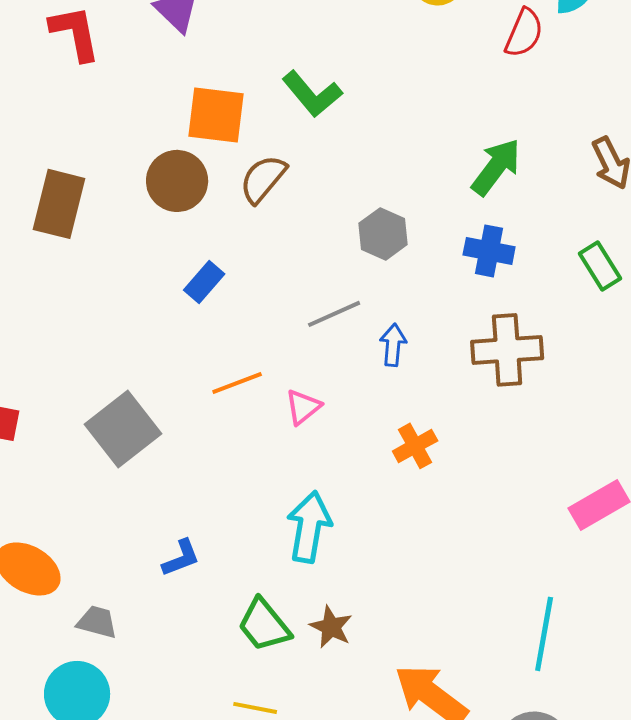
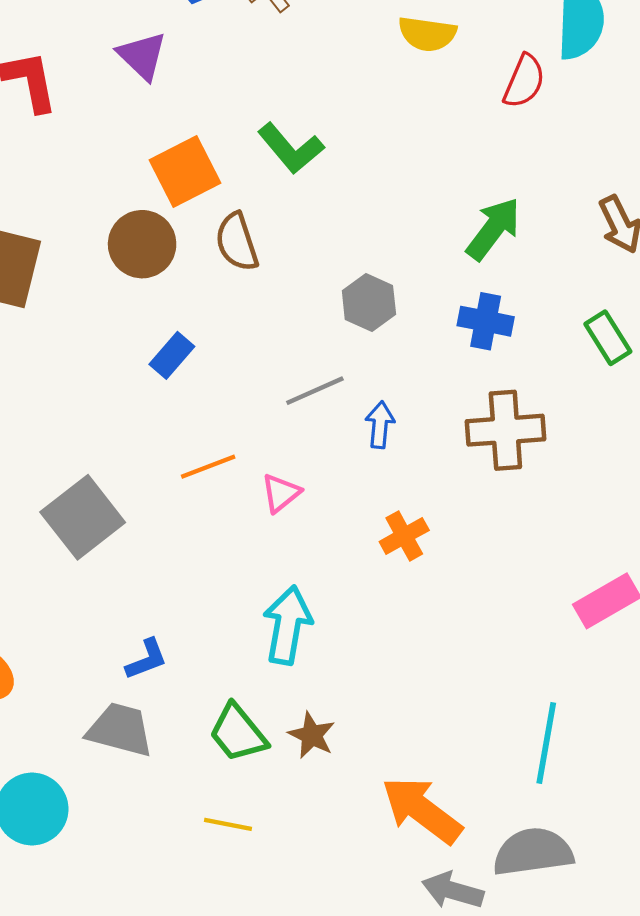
orange square: (216, 115) -> (185, 171), turned -34
brown semicircle: (263, 179) -> (237, 242), turned -58
gray trapezoid: (97, 622) -> (120, 730), moved, size x1.5

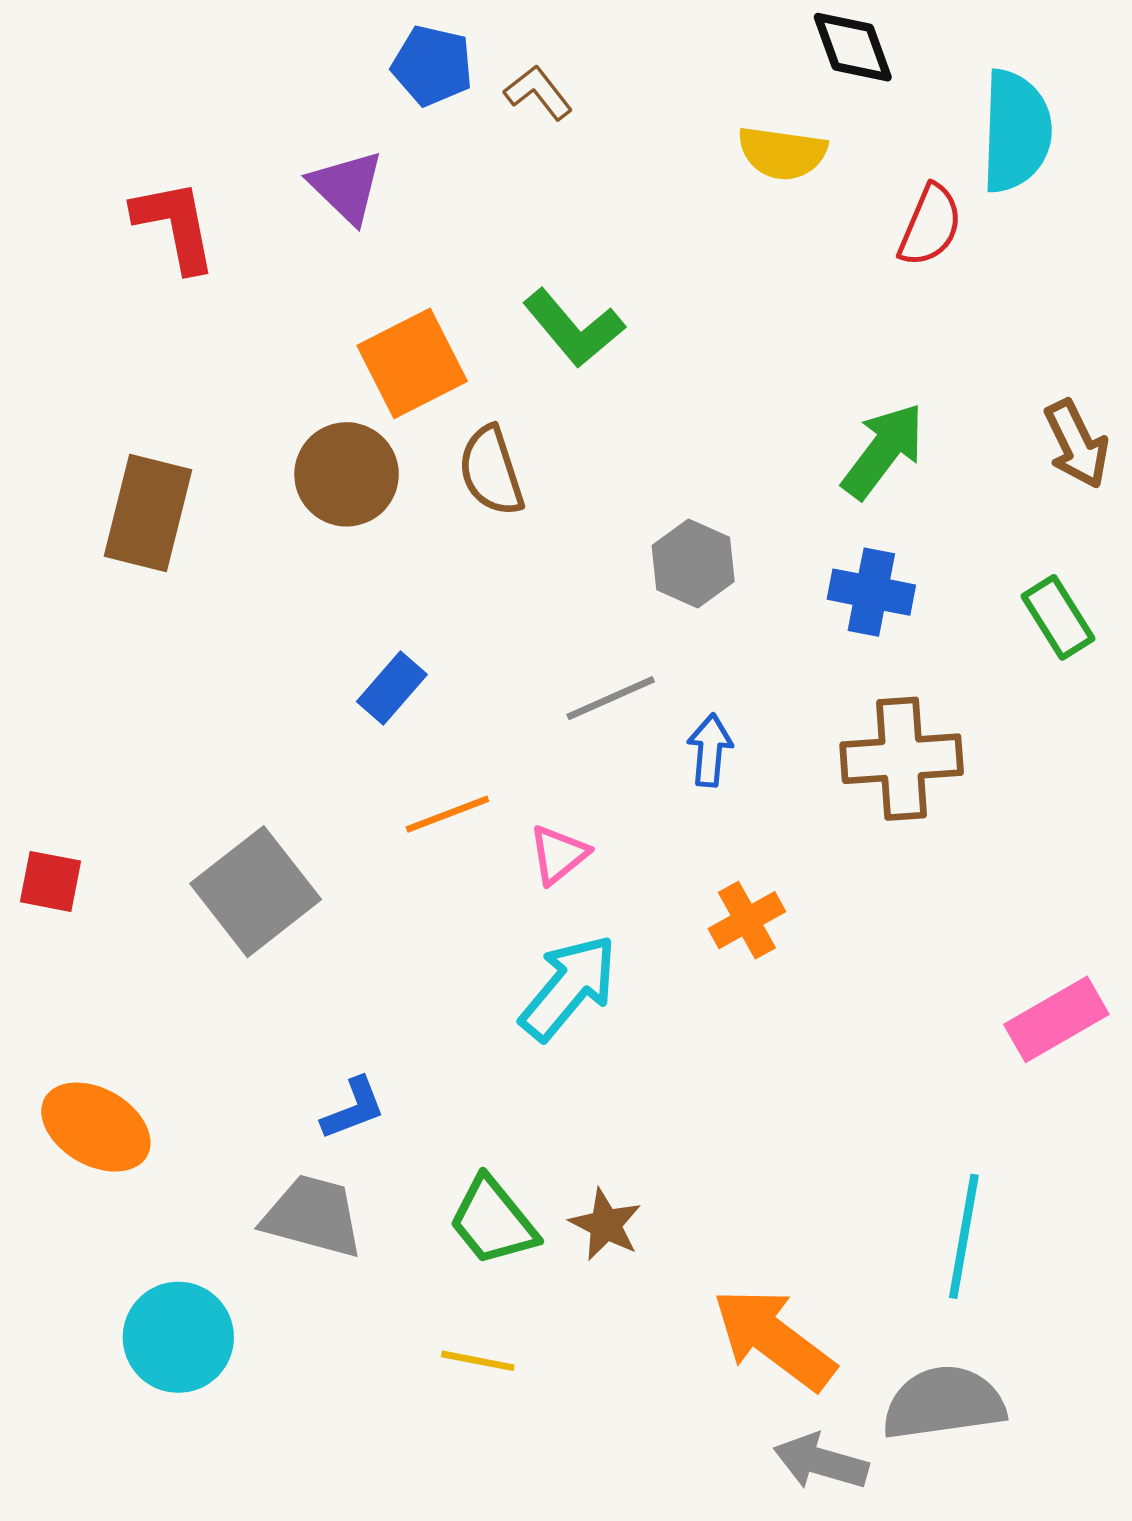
blue rectangle: (172, 355) -> (392, 688), moved
cyan arrow: (287, 625) -> (569, 987), moved, turned 30

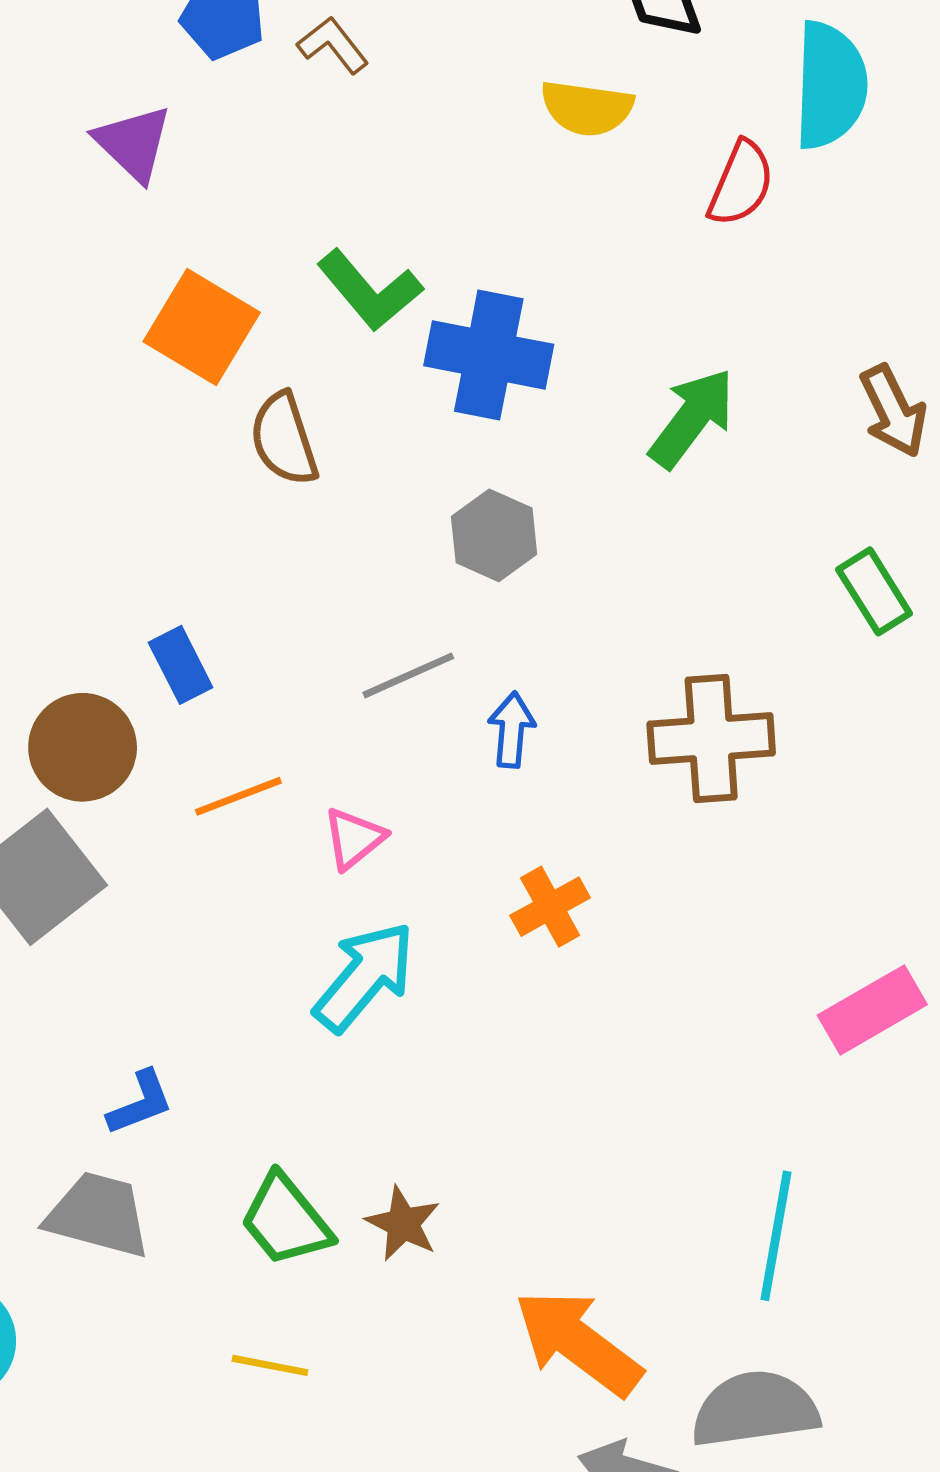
orange square: (412, 363) -> (202, 327), turned -32
brown circle: (347, 474) -> (83, 747), moved
blue cross: (871, 592) -> (489, 355), moved, size x1.4
blue rectangle: (392, 688) -> (181, 665), turned -68

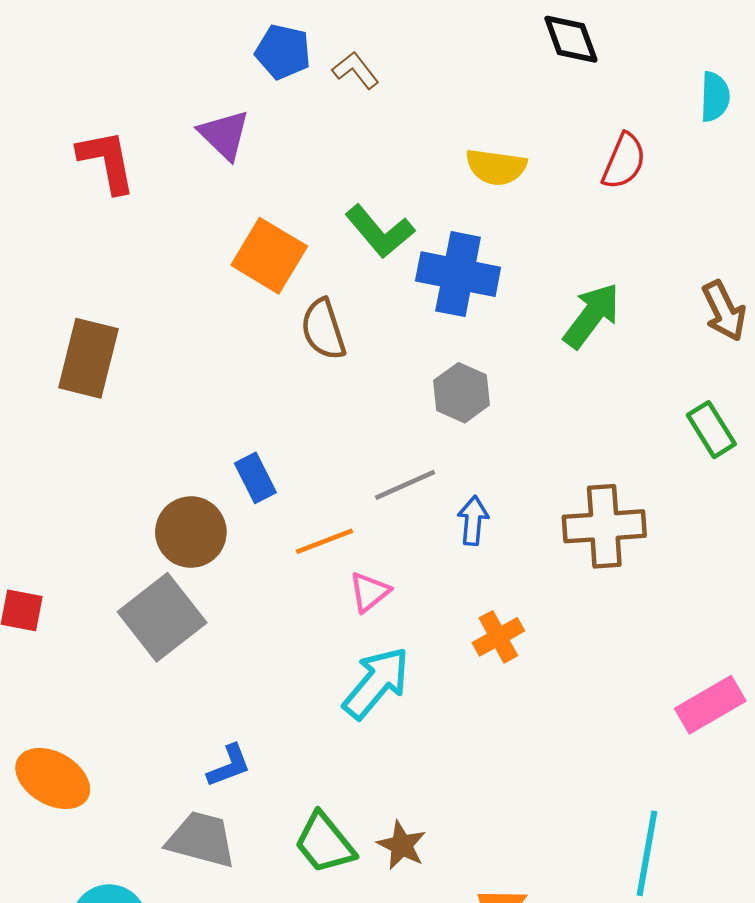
cyan semicircle: (830, 85) -> (715, 97), moved, size x0.6
yellow semicircle: (587, 108) -> (496, 167), moved
orange line: (238, 796) -> (324, 541), moved

